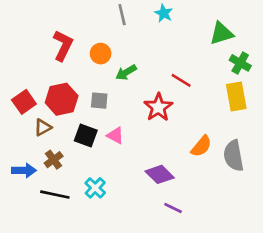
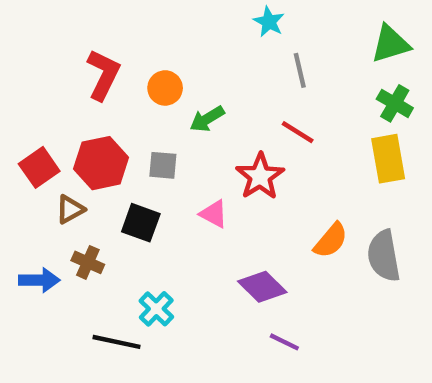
gray line: (122, 15) -> (300, 70), moved
green triangle: (221, 33) -> (390, 44), moved
pink triangle: (115, 135) -> (214, 214), moved
brown cross: (54, 160) -> (88, 262), turned -30
black line: (55, 195) -> (117, 342), moved

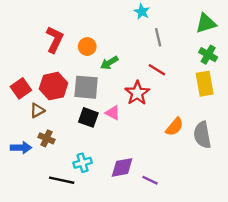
gray square: (163, 165) -> (86, 87), size x1.6
black square: (141, 223) -> (88, 117), moved
purple diamond: (262, 287) -> (122, 167), moved, turned -55
cyan cross: (156, 309) -> (83, 163), turned 30

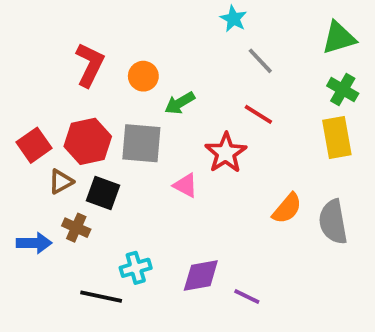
gray line: (158, 37) -> (260, 61), turned -30
black square: (88, 117) -> (103, 193), moved

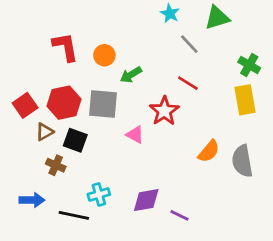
green triangle: (339, 38) -> (217, 18), moved
red L-shape: (90, 65) -> (65, 47), turned -36
blue arrow: (34, 243) -> (32, 200), moved

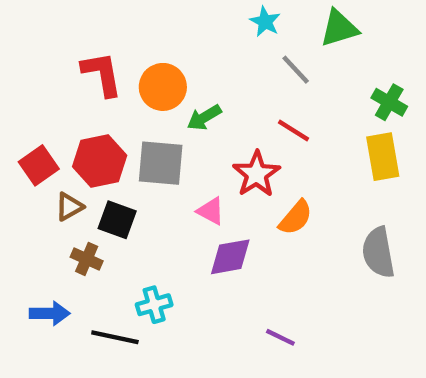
orange circle: (104, 55) -> (163, 87), size x1.4
orange semicircle: (209, 151) -> (296, 218), moved
purple diamond: (146, 200) -> (230, 257), moved

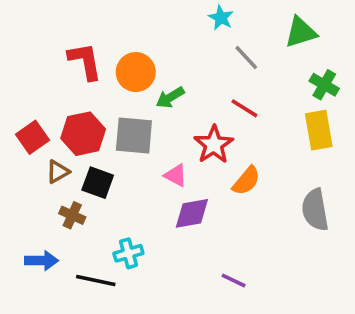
green triangle: (339, 28) -> (301, 32), moved

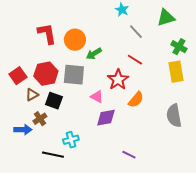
brown cross: (72, 215) -> (40, 119), turned 32
blue arrow: (41, 261) -> (23, 130), moved

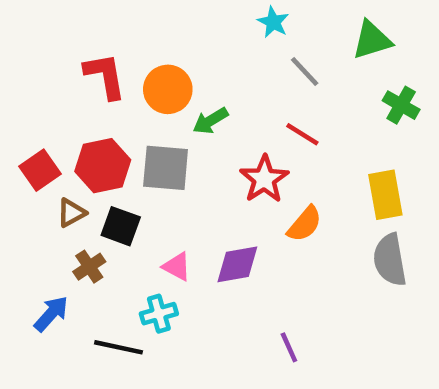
yellow rectangle: (176, 72) -> (385, 195), moved
pink triangle: (97, 97) -> (177, 267), moved
blue arrow: (23, 130) -> (51, 314), moved, turned -48
purple line: (129, 155) -> (289, 347), turned 40

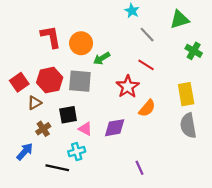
black square: (121, 226) -> (68, 115), moved, turned -30

